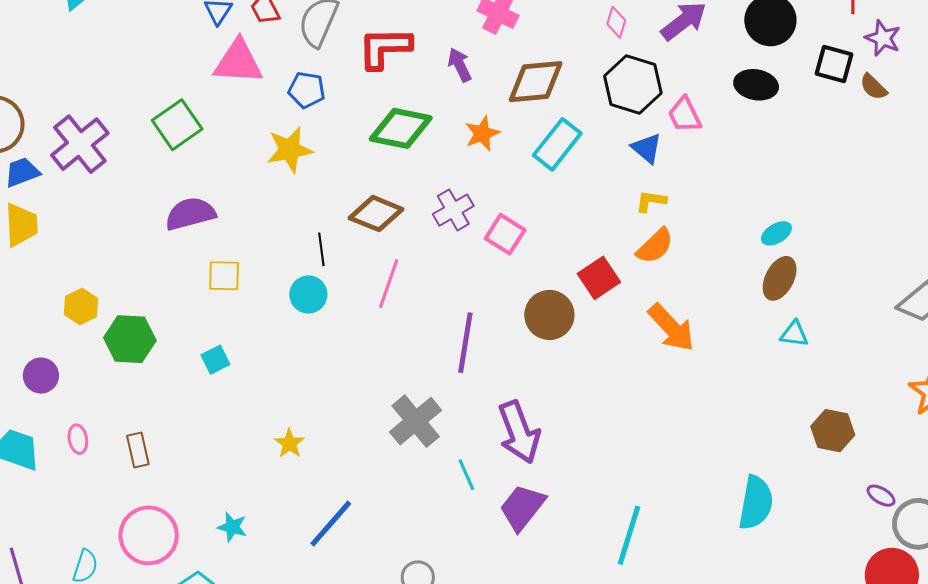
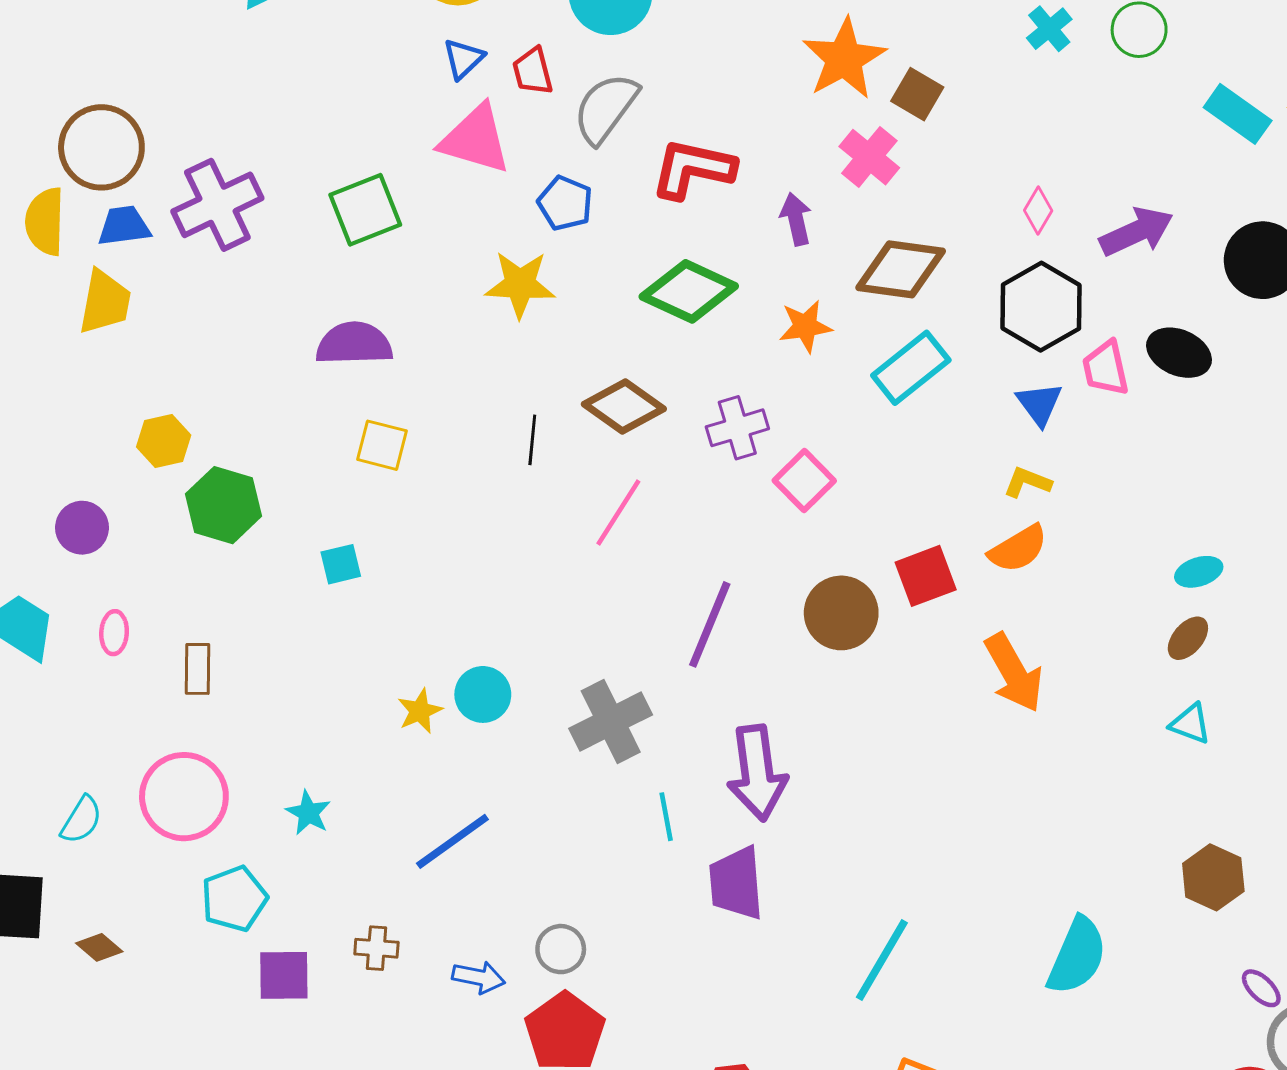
black ellipse: (756, 85) -> (1179, 353), moved
brown ellipse: (780, 278) -> (1188, 638), size x0.7
cyan circle: (308, 294) -> (483, 694), moved
purple trapezoid: (522, 507) -> (736, 883), turned -56

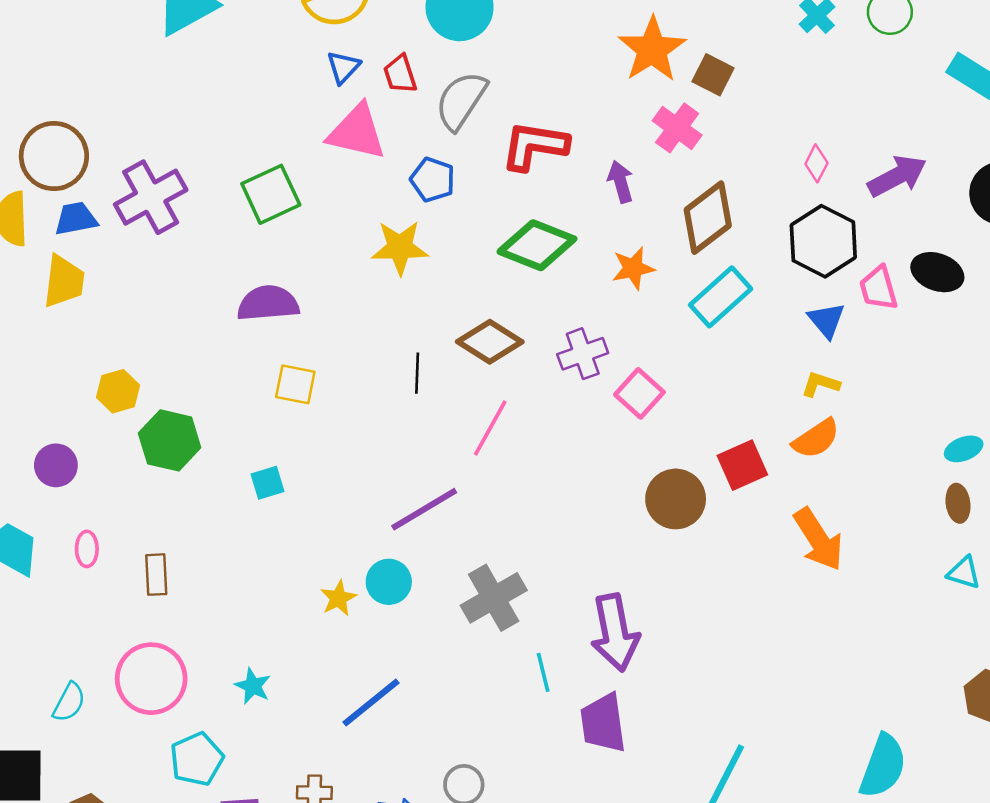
brown diamond: (901, 269) -> (708, 218), turned -42
purple line: (710, 624) -> (424, 509), moved, turned 40
brown ellipse: (1188, 638) -> (958, 503), turned -45

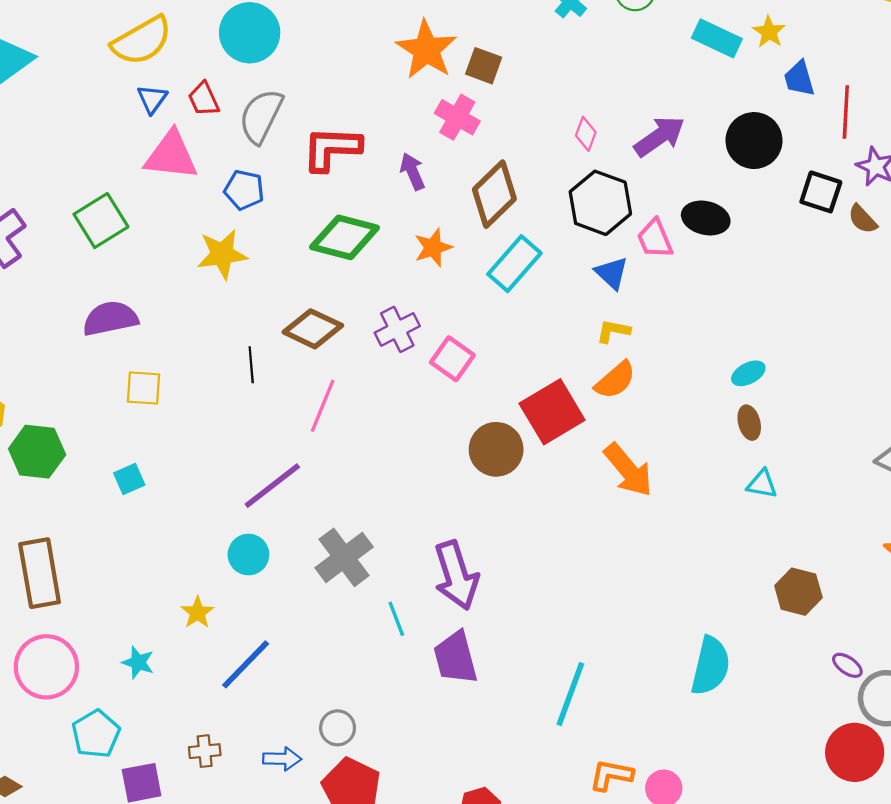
red square: (742, 465) -> (552, 412), size x1.4
brown rectangle: (156, 575) -> (40, 573), size x1.8
yellow star: (338, 598) -> (197, 612), moved

